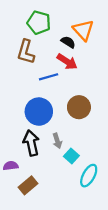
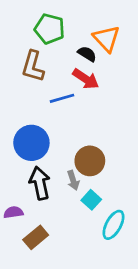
brown circle: (79, 107) -> (90, 161), moved
blue circle: (39, 112) -> (31, 143), moved

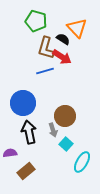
brown L-shape: (33, 66) -> (46, 48), moved

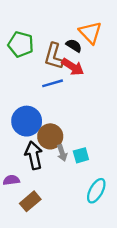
green pentagon: (36, 21) -> (21, 44), moved
brown circle: (65, 116) -> (50, 136), moved
cyan square: (66, 144) -> (81, 155), moved, turned 32

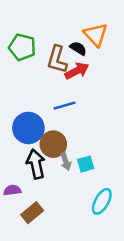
red arrow: (73, 67) -> (77, 71), turned -60
blue line: (53, 83) -> (64, 106), moved

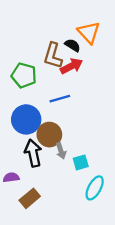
green pentagon: (22, 47) -> (24, 75), moved
cyan square: (86, 164) -> (81, 162), moved

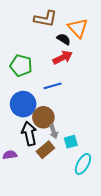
brown L-shape: (53, 56) -> (45, 19), moved, turned -95
brown rectangle: (30, 198) -> (45, 150), moved

